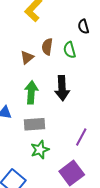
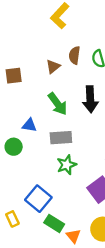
green arrow: (31, 92) -> (58, 104), turned 140

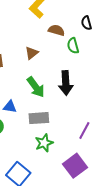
brown semicircle: (74, 55) -> (56, 30), moved, turned 98

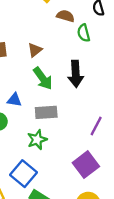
brown triangle: (32, 53) -> (35, 50), moved
green star: (44, 143) -> (37, 140), moved

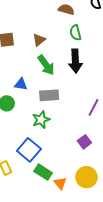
green semicircle: (84, 33) -> (75, 33), moved
purple square: (86, 165) -> (84, 142), size x0.6

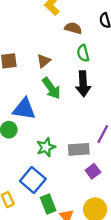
blue triangle: (21, 84) -> (24, 109), size x1.6
gray rectangle: (49, 95) -> (79, 149), moved
green rectangle: (43, 172) -> (48, 204), turned 36

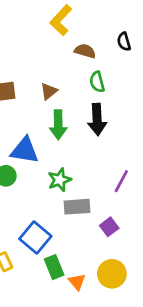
green arrow: (51, 88) -> (58, 125), turned 35
green star: (46, 147) -> (60, 180), moved
gray rectangle: (79, 149) -> (77, 207), moved

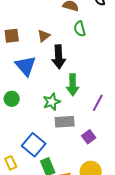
black arrow: (97, 119) -> (59, 57), moved
green arrow: (58, 125) -> (73, 85), moved
blue triangle: (25, 150) -> (26, 66), moved, turned 40

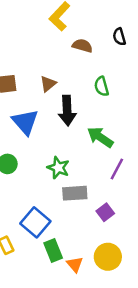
green semicircle: (80, 29) -> (101, 86), moved
green arrow: (73, 85) -> (100, 137), moved, turned 125
green star: (52, 102) -> (58, 168), turned -30

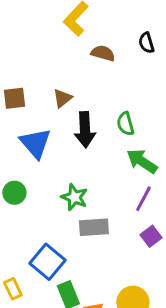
green semicircle: (101, 86) -> (125, 124), moved
green arrow: (100, 137) -> (142, 161), moved
purple square: (105, 212) -> (151, 236), moved

